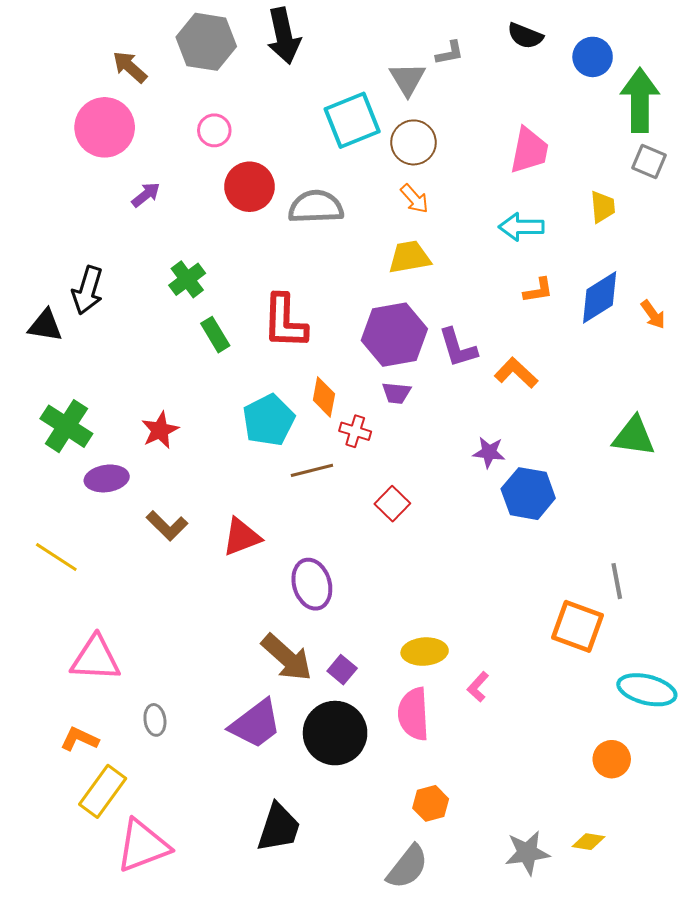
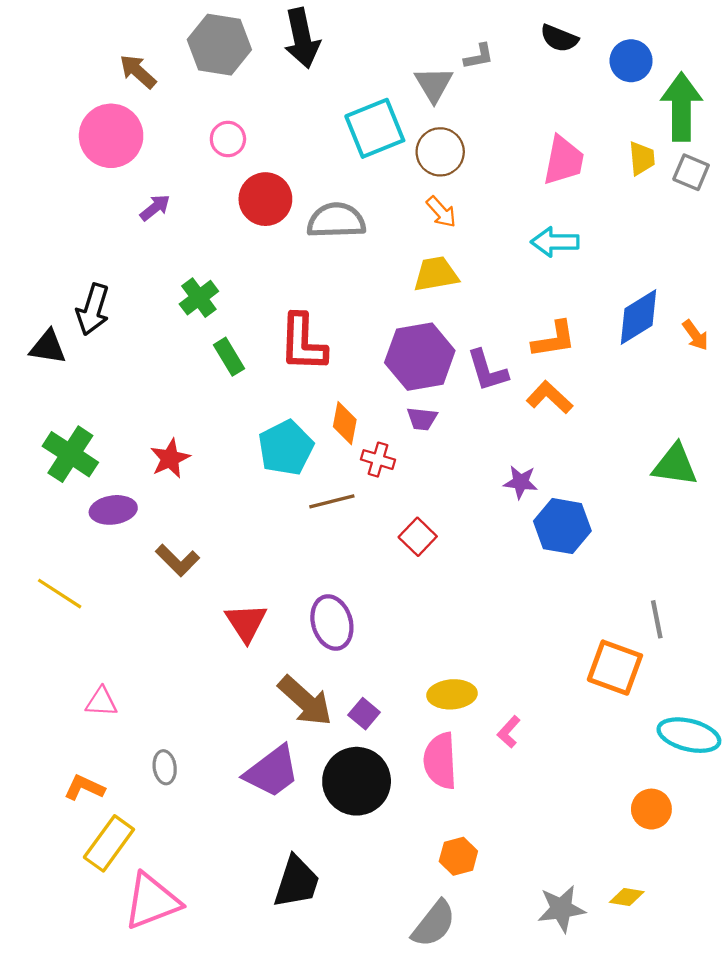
yellow trapezoid: (603, 207) -> (642, 158), moved
orange L-shape: (538, 290) -> (554, 339), moved, size x1.4
red triangle: (241, 537) -> (246, 623), moved, turned -42
pink triangle: (96, 659) -> (101, 702), size x0.6

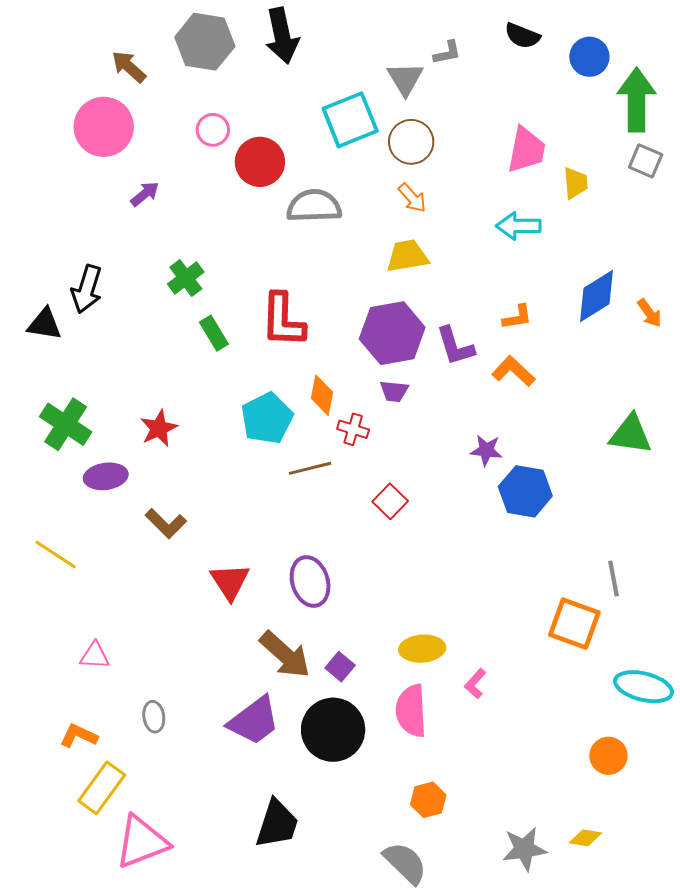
yellow trapezoid: (642, 158) -> (575, 183), moved
red circle: (265, 199) -> (260, 162), moved
orange L-shape: (554, 339) -> (517, 317), size x0.7
gray semicircle: (434, 924) -> (405, 863), turned -84

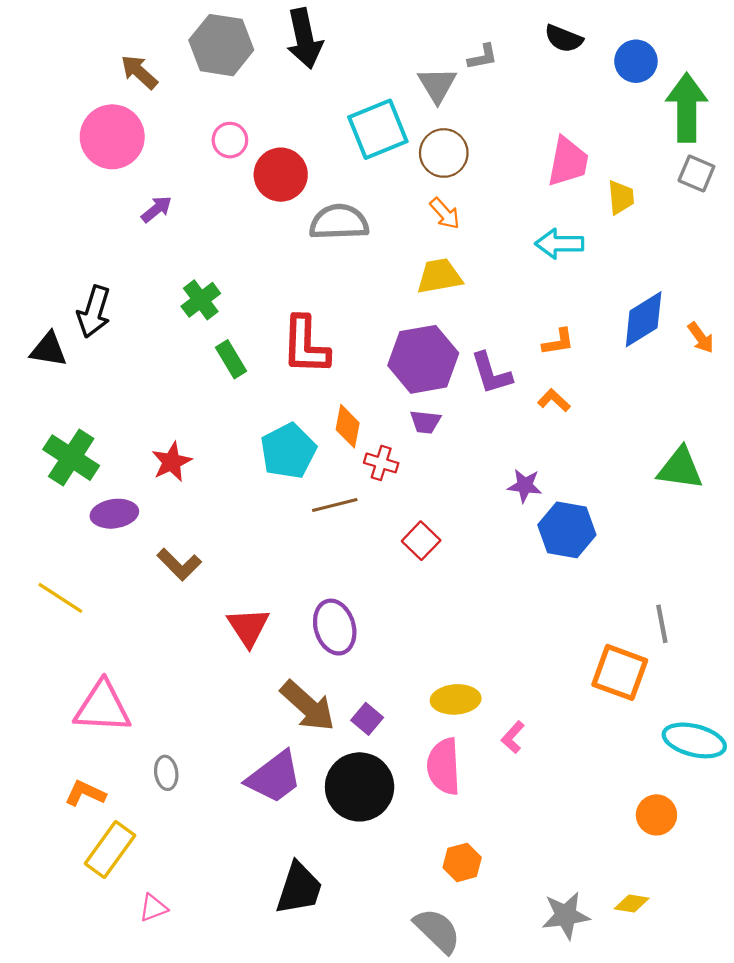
orange L-shape: (513, 371) -> (554, 400), size x0.7
pink triangle: (95, 656) -> (103, 707), size x1.8
pink triangle: (142, 842) -> (153, 908), size x0.5

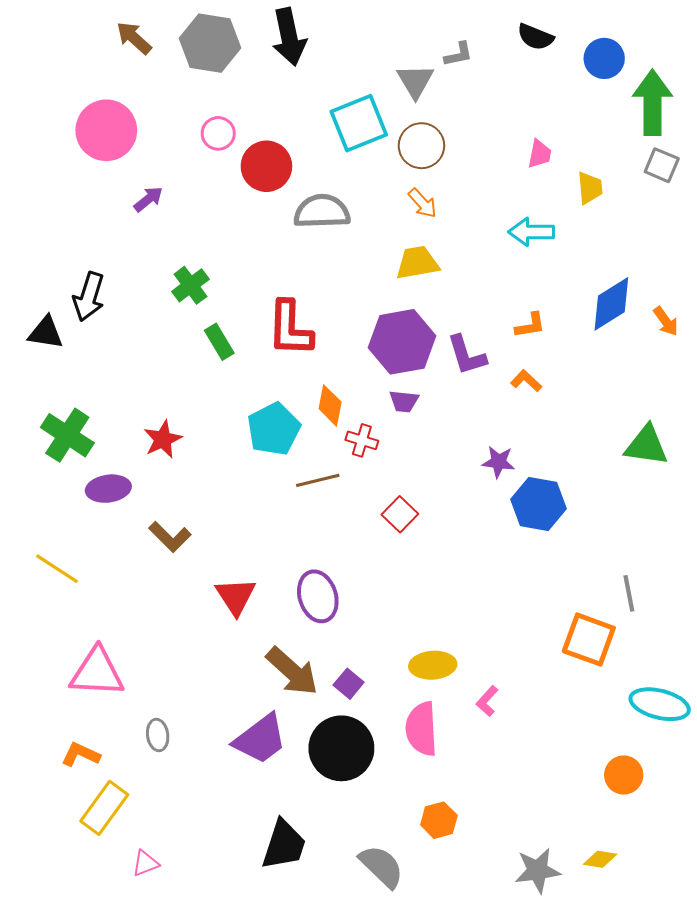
brown arrow: (139, 72) -> (134, 38), moved
pink trapezoid: (568, 162) -> (540, 154), size x0.6
gray semicircle: (437, 931) -> (381, 866), moved

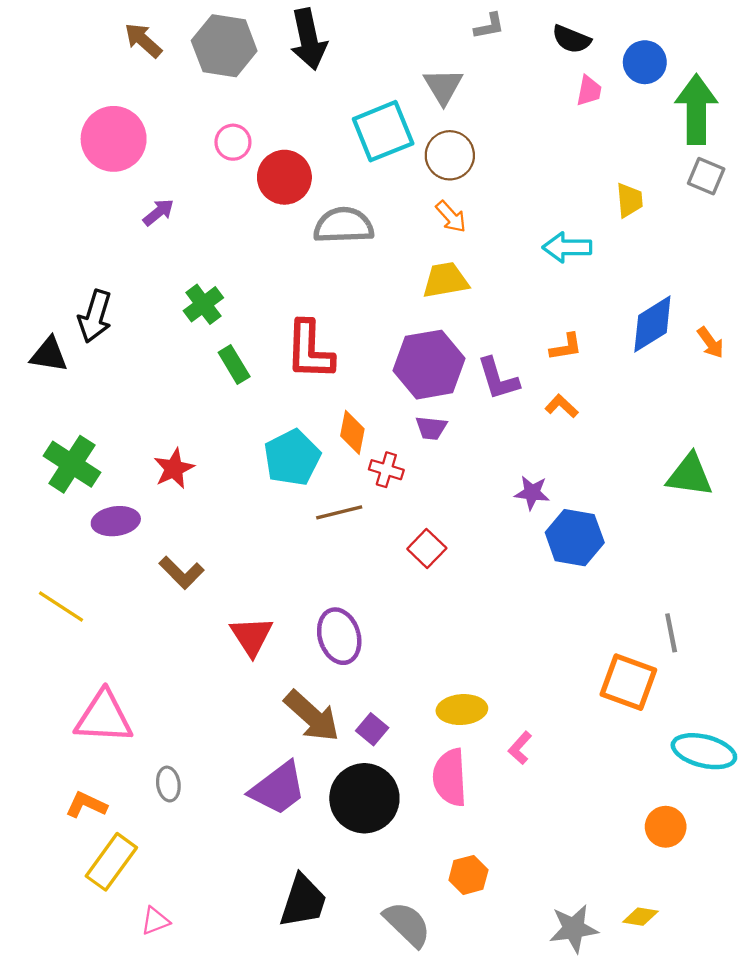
gray L-shape: (458, 54) -> (489, 26), moved
pink trapezoid: (540, 154) -> (589, 91), moved

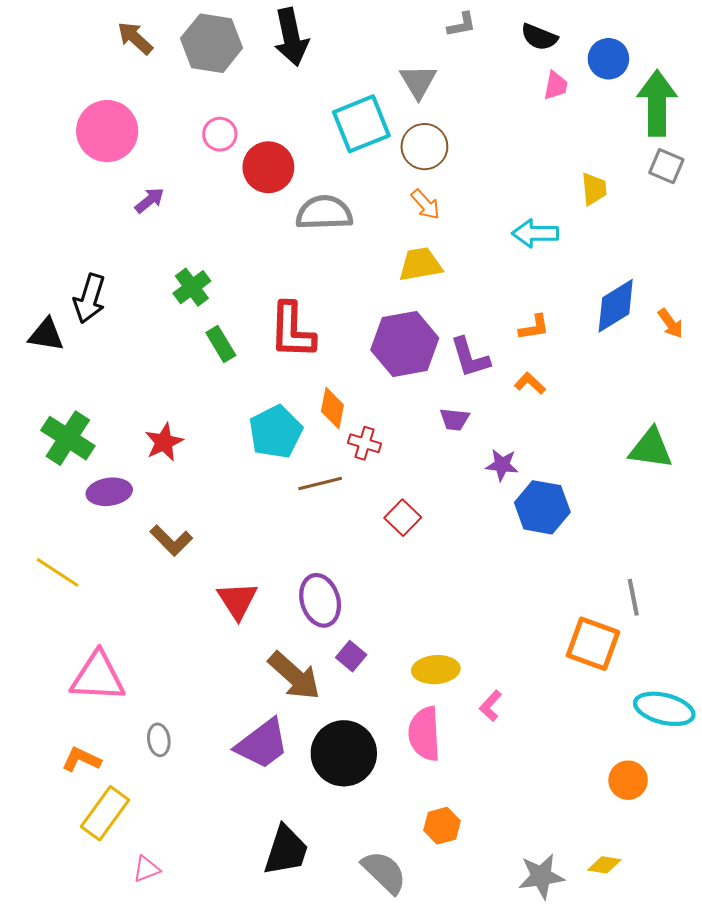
purple trapezoid: (431, 428) -> (454, 419), moved
purple square: (372, 729) -> (351, 656), moved

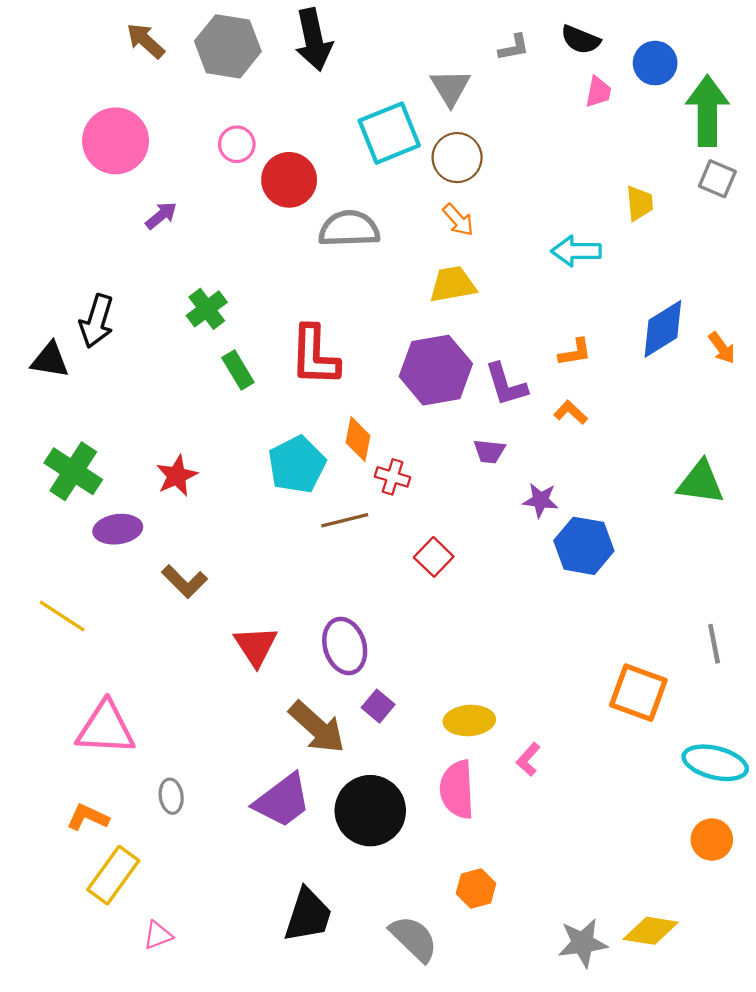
gray L-shape: (462, 25) -> (514, 47), moved
gray line: (633, 597) -> (714, 644), moved
orange circle: (628, 780) -> (712, 840), moved
yellow diamond: (604, 865) -> (651, 931), size x1.5

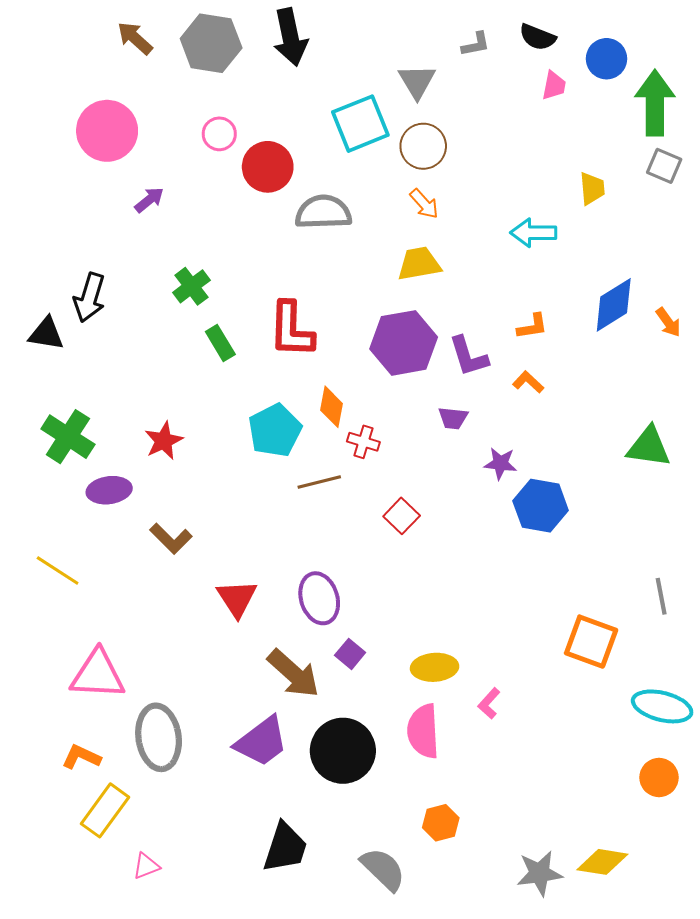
gray ellipse: (171, 796) -> (159, 737), size x2.0

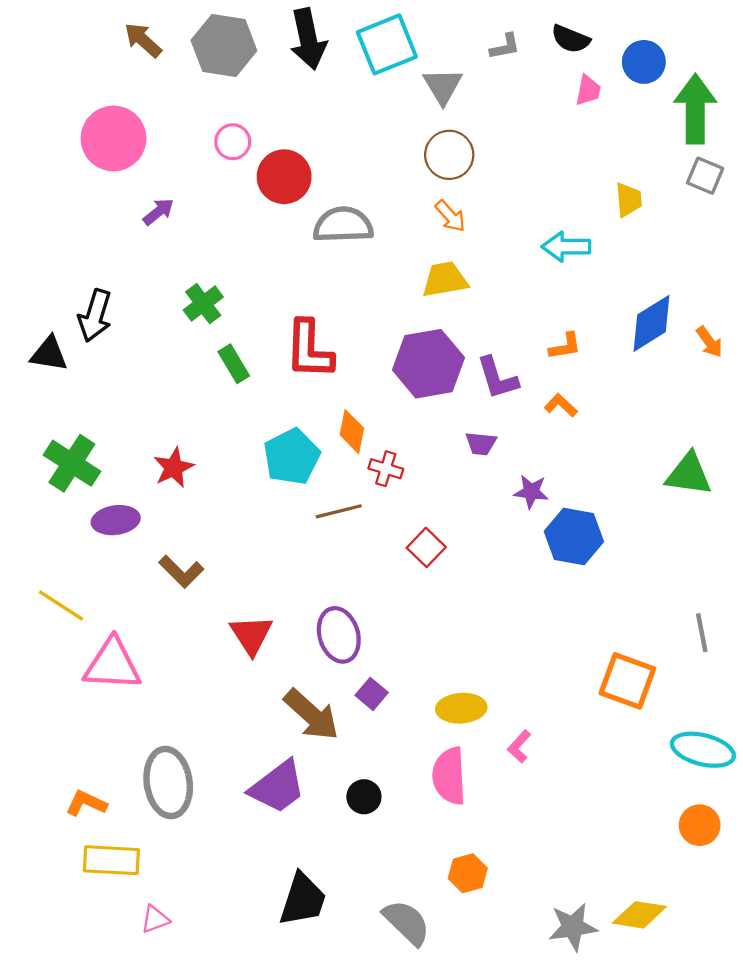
cyan square: (360, 124) -> (387, 44), moved
pink triangle: (98, 675) -> (112, 664), moved
black circle: (343, 751) -> (364, 797), size x0.5
yellow rectangle: (105, 810) -> (111, 860), turned 57

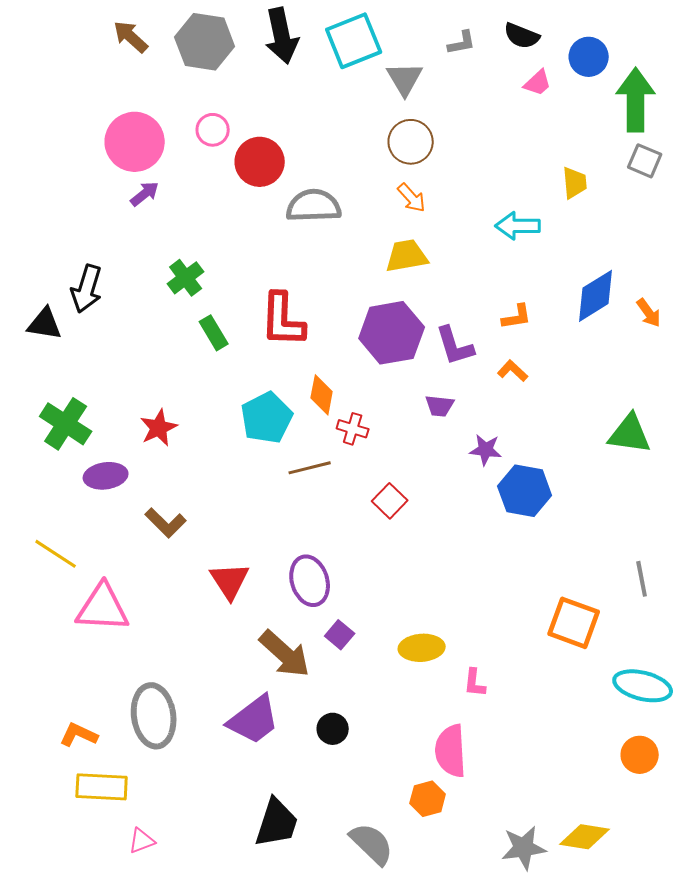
pink trapezoid: (588, 90) -> (538, 83), turned 36
pink circle: (114, 138) -> (135, 142), moved
pink L-shape: (519, 746) -> (475, 683), turned -36
pink semicircle: (449, 776) -> (451, 751), moved

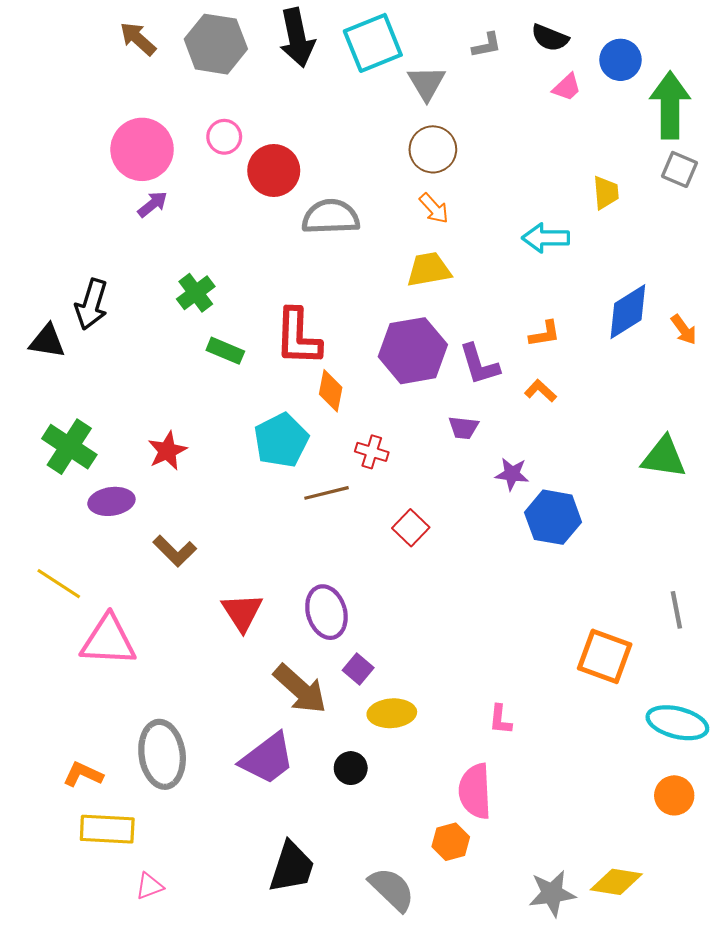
green rectangle: (214, 333) -> (225, 351), turned -36
orange diamond: (322, 395) -> (331, 391), moved
yellow ellipse: (422, 648) -> (392, 713), moved

